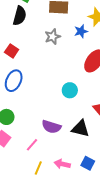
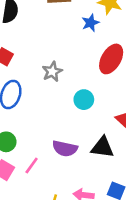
gray star: (53, 37) -> (52, 72), moved
pink line: (32, 145) -> (32, 166), moved

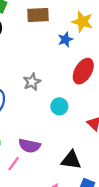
black triangle: (102, 147) -> (71, 160), moved
purple semicircle: (65, 149) -> (29, 146), moved

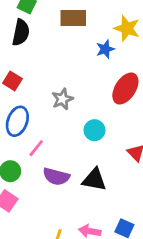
black triangle: (71, 160) -> (94, 180), moved
pink line: (14, 164) -> (36, 148), moved

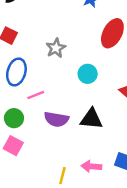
pink line: (36, 148) -> (36, 95), turned 35

